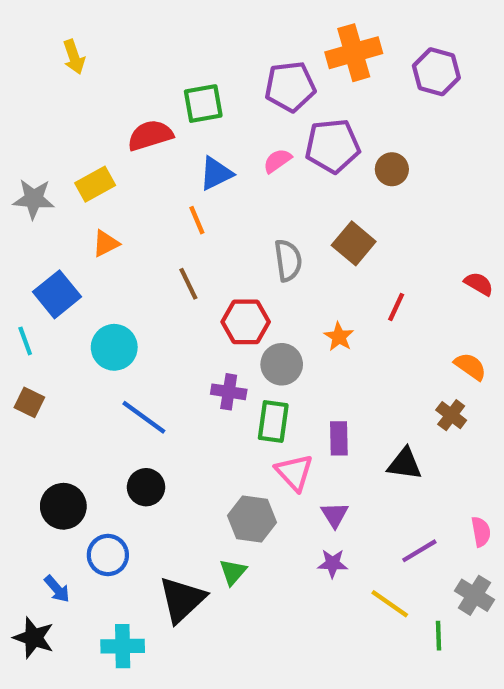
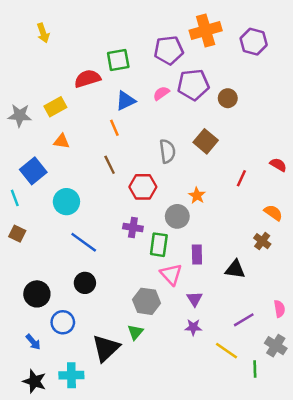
orange triangle: (106, 243) -> (62, 141), turned 35
red line: (396, 307) -> (241, 178), moved
gray circle: (282, 364) -> (177, 216), moved
black star: (34, 638) -> (34, 381), moved

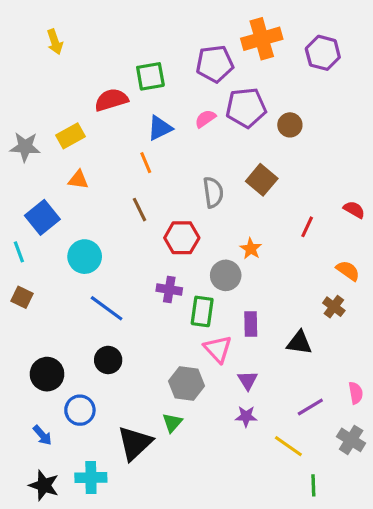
green line: (255, 369) -> (313, 485), moved

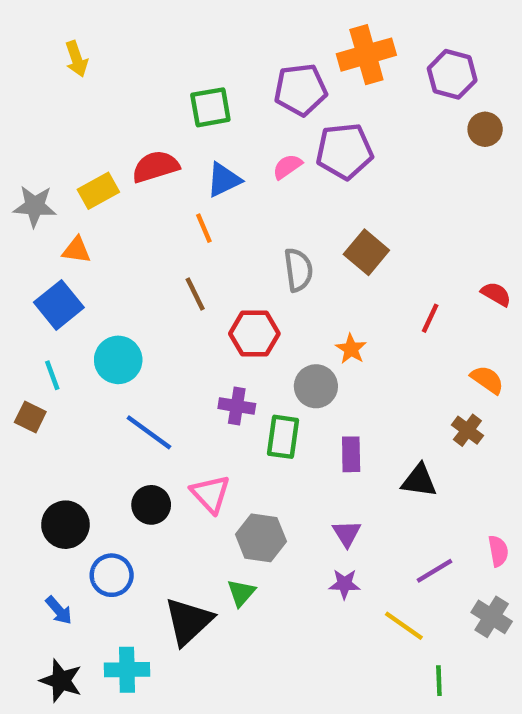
red semicircle: (111, 100) -> (156, 167), moved
brown circle: (290, 125) -> (485, 129), moved
orange triangle: (78, 180) -> (76, 250), moved
cyan line: (19, 252) -> (52, 375), moved
pink triangle: (218, 349) -> (210, 494), moved

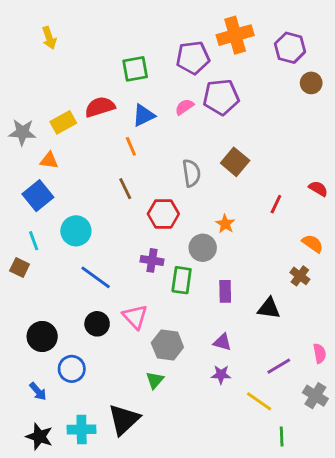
purple triangle: (347, 533) -> (222, 342), turned -42
black triangle: (188, 621) -> (124, 420), moved

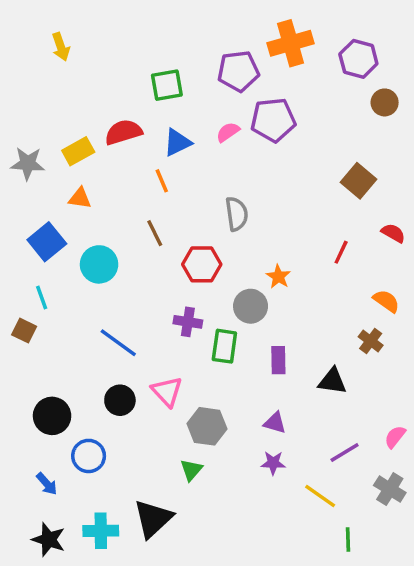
orange triangle: (49, 160) -> (80, 198), moved
brown square: (235, 162) -> (358, 181), moved
cyan circle: (76, 231) -> (99, 264), moved
pink semicircle: (320, 353) -> (395, 437), turned -132

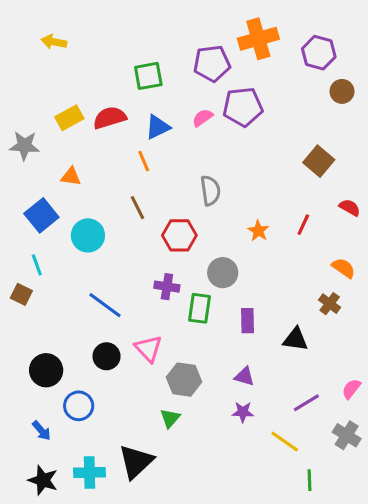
yellow arrow: (61, 47) -> (54, 42), turned 120
yellow rectangle: (78, 151) -> (69, 118), moved
orange star: (278, 277) -> (258, 231), moved

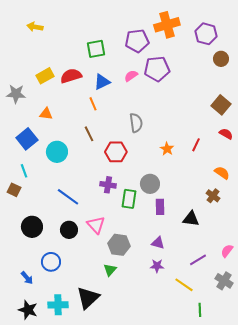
brown square: (319, 161) -> (221, 105), moved
gray circle: (223, 273) -> (150, 184), moved
black circle: (46, 370) -> (32, 227), moved

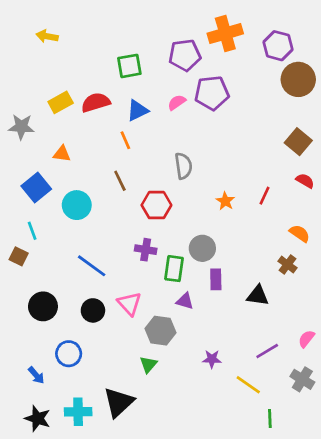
brown circle: (221, 59) -> (298, 79), size x1.6
purple triangle: (158, 243) -> (185, 301), moved

